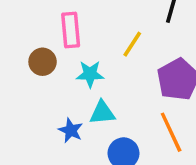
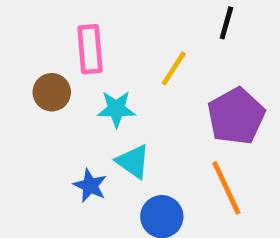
cyan triangle: (102, 113) -> (133, 162), turned 40

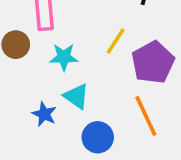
yellow line: (174, 68) -> (116, 41), moved

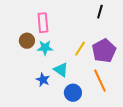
yellow line: (116, 41) -> (80, 49), moved
cyan star: (64, 57) -> (45, 48), moved

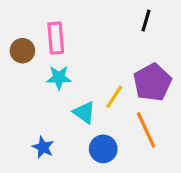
brown circle: (27, 41) -> (22, 51), moved
yellow line: (80, 49) -> (114, 97), moved
blue star: (43, 80) -> (43, 147), moved

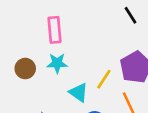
black line: (146, 21) -> (130, 15), turned -48
brown circle: (22, 51) -> (25, 69), moved

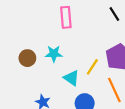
pink rectangle: (55, 30) -> (66, 17), moved

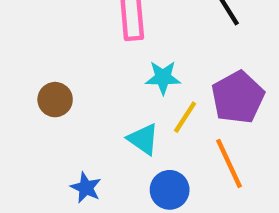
cyan star: (54, 54) -> (163, 78), moved

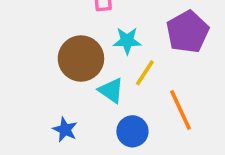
purple pentagon: (238, 97) -> (188, 32), moved
brown circle: (55, 100) -> (81, 58), moved, size x1.6

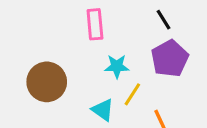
brown circle: (81, 58) -> (47, 82), moved

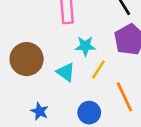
cyan triangle: (103, 110) -> (66, 72), moved

